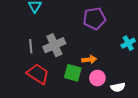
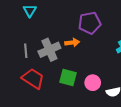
orange arrow: (89, 60) -> (72, 43), moved

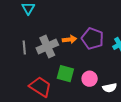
purple pentagon: (90, 23) -> (93, 38), moved, turned 30
red trapezoid: (33, 79) -> (40, 87), moved

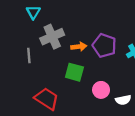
gray cross: (47, 46) -> (52, 37), moved
green square: (65, 74) -> (74, 72), moved

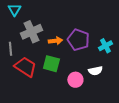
red trapezoid: (47, 99) -> (25, 67), moved
white semicircle: (123, 100) -> (95, 71), moved

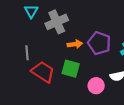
gray cross: (31, 32) -> (57, 22), moved

